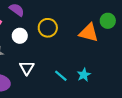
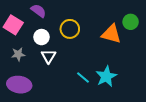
white triangle: (27, 68) -> (49, 56), moved
cyan star: (84, 75) -> (106, 76), size x1.5

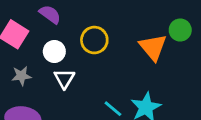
orange triangle: (111, 34) -> (153, 47), turned 35

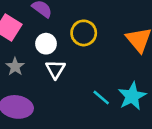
gray star: (21, 76) -> (15, 67), turned -30

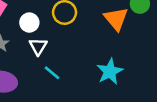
cyan line: (101, 98) -> (52, 73), moved

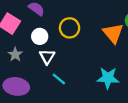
cyan star: (110, 72) -> (108, 78), turned 30

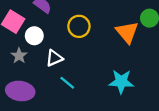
white circle: (40, 36) -> (34, 36), moved
white triangle: (47, 57) -> (54, 58), turned 35

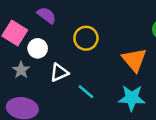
orange triangle: (127, 32) -> (134, 60), moved
cyan line: (67, 83) -> (86, 92), moved

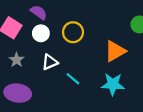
white circle: (38, 48) -> (41, 33), moved
orange triangle: (134, 60) -> (115, 51), turned 40

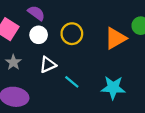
orange triangle: (115, 51) -> (115, 38), moved

